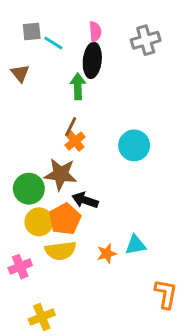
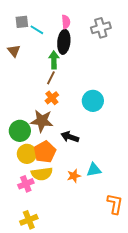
brown line: (71, 127) -> (51, 78), moved
black arrow: (85, 200) -> (70, 137), moved
pink cross: (20, 267) -> (26, 184), moved

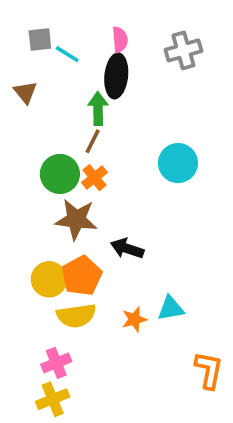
cyan circle: (93, 101) -> (178, 163), moved
green circle: (20, 131) -> (60, 174), moved
pink cross: (26, 184) -> (56, 363), moved

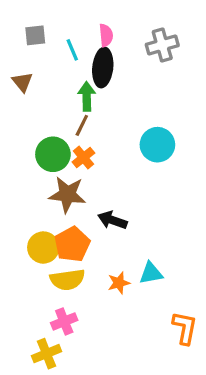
cyan line: (67, 54) -> (72, 50), moved, turned 35
pink cross: (56, 363) -> (64, 321), moved

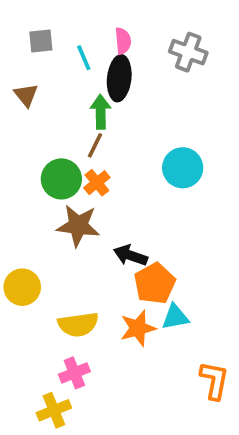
gray cross: (162, 45) -> (188, 52), turned 36
orange pentagon: (72, 244) -> (155, 283), moved
yellow circle: (43, 248) -> (22, 287), moved
orange star: (119, 283) -> (138, 328), size x1.4

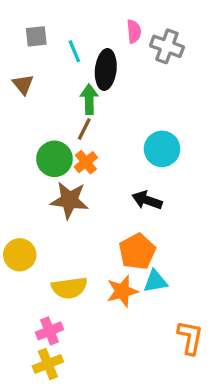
pink semicircle: (123, 41) -> (134, 31), moved
black arrow: (130, 255) -> (147, 200), moved
pink cross: (74, 373) -> (50, 331), moved

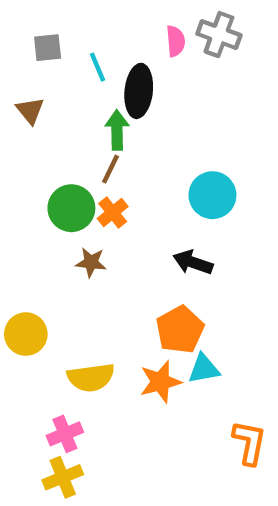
gray cross: (167, 46) -> (219, 35), moved
brown star: (69, 200) -> (91, 262), size x0.6

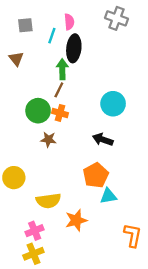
pink semicircle: (176, 41) -> (69, 22), moved
cyan line: (97, 67) -> (52, 36), turned 42
orange cross: (113, 213) -> (60, 113), turned -35
orange star: (160, 382) -> (76, 220), moved

